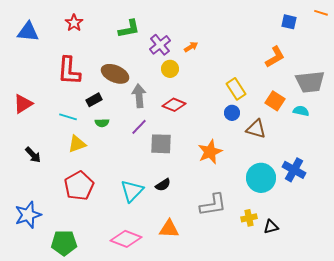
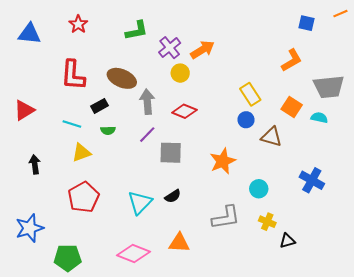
orange line: (321, 13) -> (340, 14), turned -40
orange arrow: (191, 47) -> (202, 50), size x1.6
black arrow: (33, 155) -> (35, 164), turned -144
cyan circle: (261, 178) -> (259, 189), moved, size x0.6
yellow cross: (249, 218) -> (267, 222), moved, turned 35

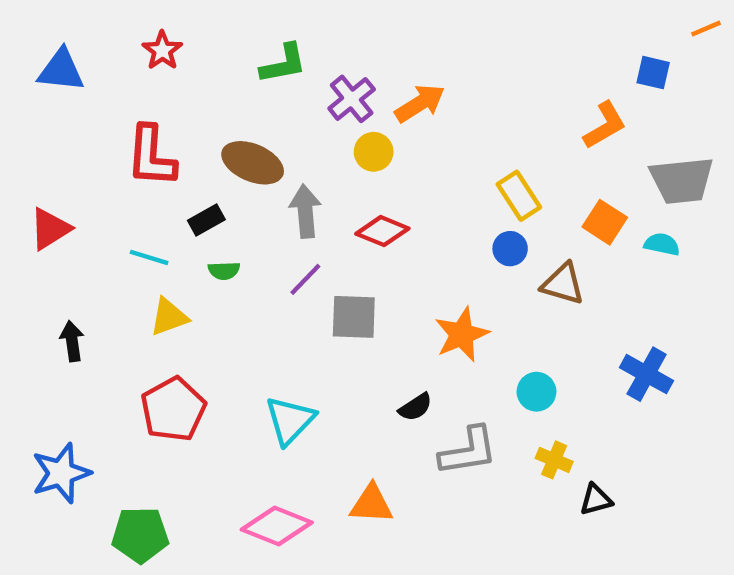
blue square: (307, 23) -> (653, 73), moved
black semicircle: (173, 196) -> (415, 407), moved

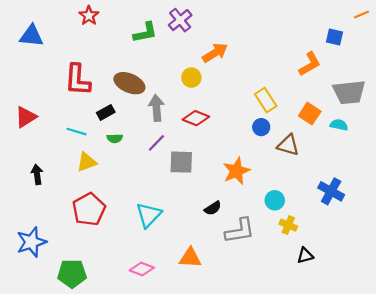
red star: (162, 51) -> (89, 16), moved
purple cross: (352, 99) -> (180, 20), moved
yellow cross: (554, 460) -> (288, 225), moved
pink diamond: (277, 526) -> (142, 269), size x0.7

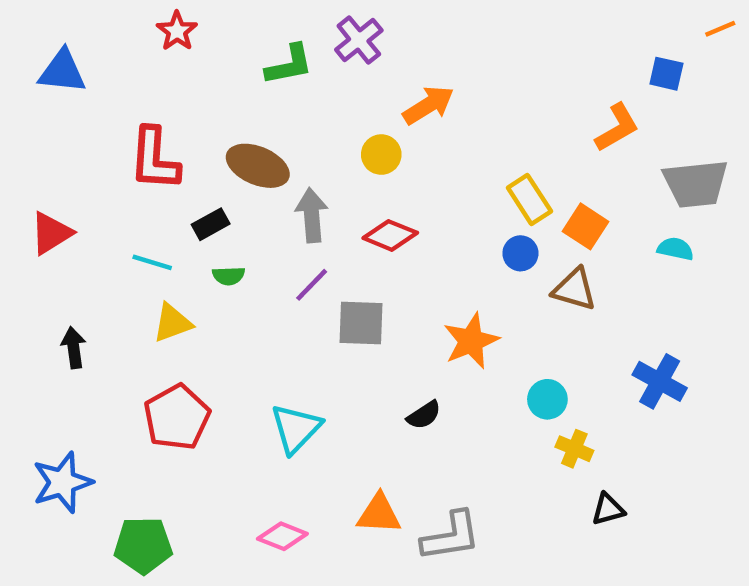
orange square: (310, 114) -> (586, 226), moved
gray L-shape: (240, 231) -> (451, 536), moved

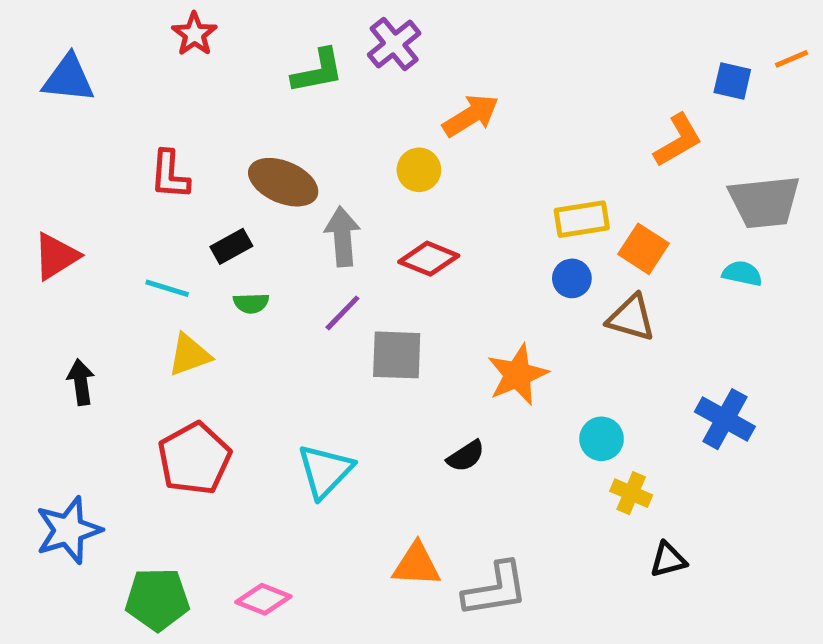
orange line: (720, 29) -> (792, 59), moved
red L-shape: (154, 159) -> (170, 175), size x0.7
yellow rectangle: (529, 199) -> (582, 219), turned -66
pink diamond: (282, 536) -> (263, 599), moved

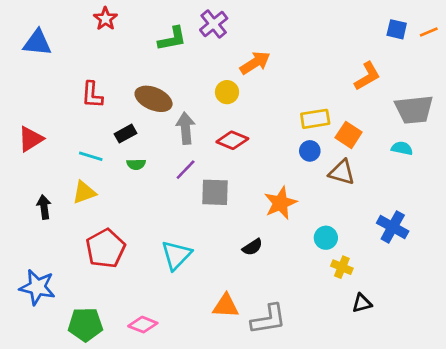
blue square: (732, 81) -> (397, 29), moved
yellow triangle: (189, 355) -> (84, 192), moved
blue star: (68, 530) -> (37, 287), turned 30

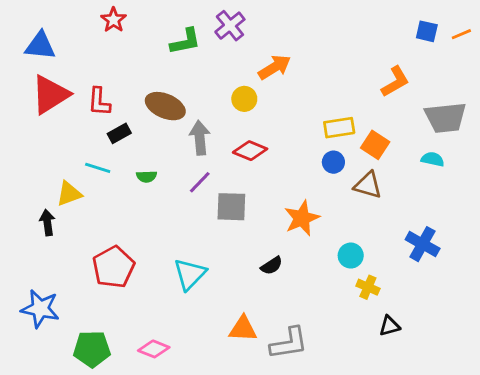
black rectangle: (125, 134) -> (119, 133), moved
red triangle: (31, 139) -> (50, 95), moved, size x1.4
yellow triangle: (84, 192) -> (69, 194), moved

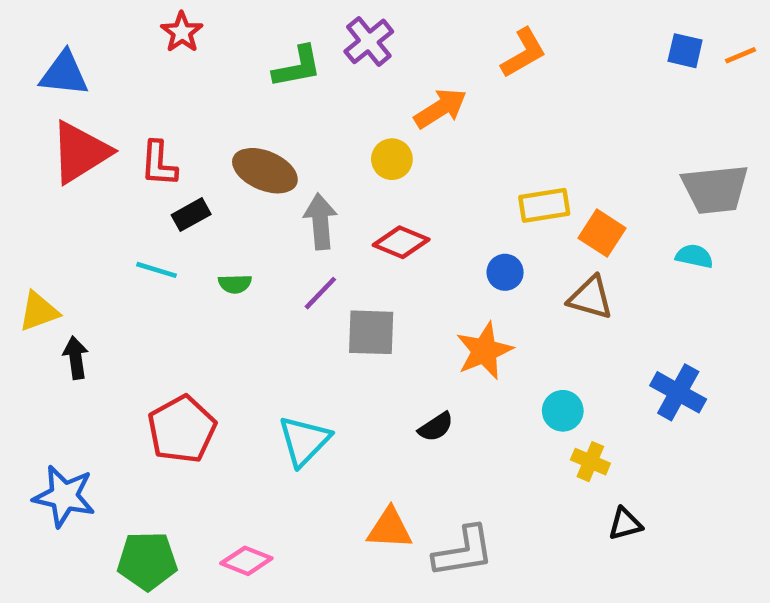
orange L-shape: (395, 82) -> (524, 53), moved
blue circle: (333, 162) -> (505, 272), moved
yellow triangle: (69, 194) -> (39, 312), moved

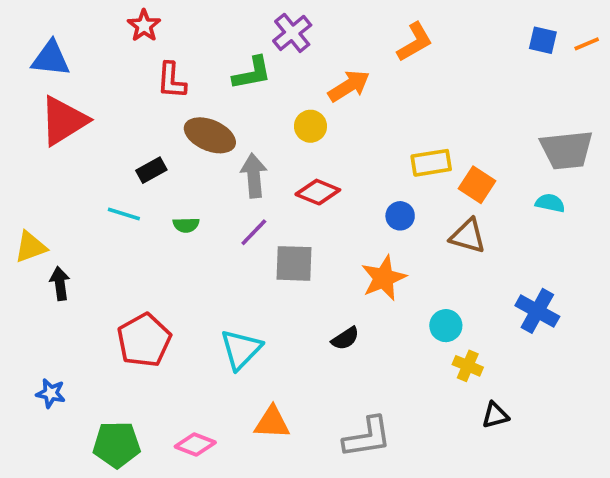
green L-shape: (297, 67) -> (252, 73), moved
red L-shape: (159, 164) -> (171, 80), moved
blue star: (64, 496) -> (51, 393), size x0.6
orange triangle: (390, 529) -> (272, 423), moved

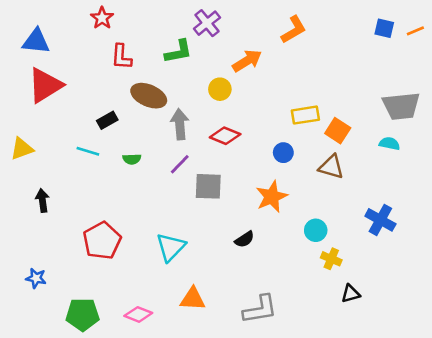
yellow triangle: (31, 247) -> (22, 149), moved

